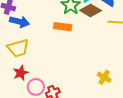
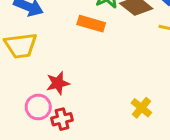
red star: (21, 73) -> (58, 83), moved

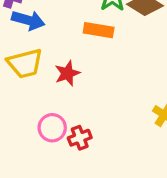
red star: (58, 83) -> (67, 73), moved

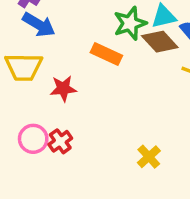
red cross: (80, 138) -> (60, 141), moved, turned -30

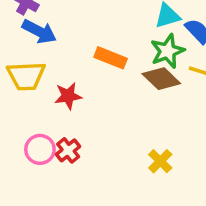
green star: (130, 23) -> (168, 51), moved
brown diamond: (160, 42) -> (161, 79), moved

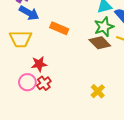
orange rectangle: (111, 58) -> (59, 28), moved
red star: (68, 96) -> (39, 64), moved

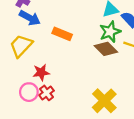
yellow trapezoid: (21, 39) -> (21, 46), turned 135
yellow cross: (98, 91) -> (104, 101), size x1.6

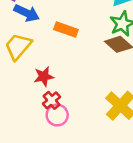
pink circle: (29, 92) -> (57, 115), moved

